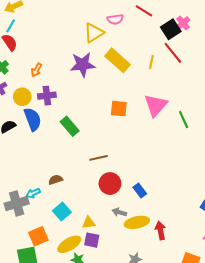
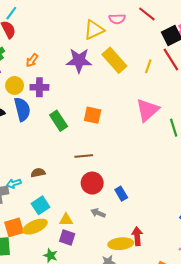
orange square: (119, 109) -> (93, 115), moved
yellow ellipse: (137, 222) -> (121, 244), moved
yellow ellipse: (69, 244) -> (35, 227), moved

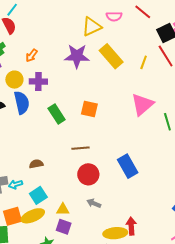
cyan arrow: (14, 183) -> (16, 184), moved
blue rectangle: (121, 194) -> (128, 166), moved, size x1.6

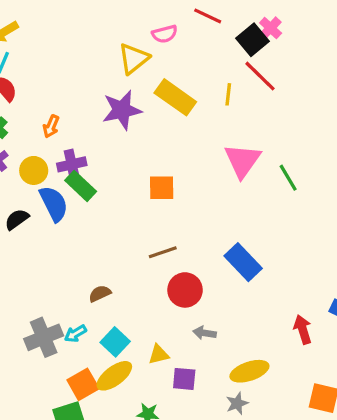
green rectangle: (57, 114) -> (81, 186), moved
red arrow: (131, 226) -> (303, 329), moved
purple square: (64, 227) -> (184, 379), moved

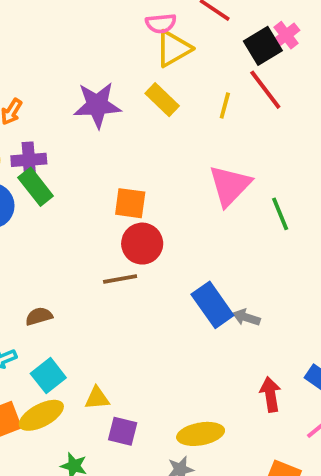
yellow triangle: (134, 59) -> (173, 49), moved
yellow rectangle: (175, 97) -> (162, 100), size x0.7
red circle: (185, 290) -> (142, 244), moved
gray arrow: (205, 333) -> (246, 317), moved

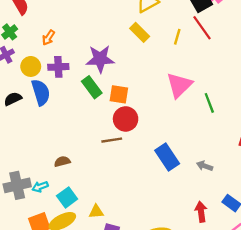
purple star: (97, 105) -> (100, 59), moved
green rectangle: (36, 187) -> (92, 87), moved
gray arrow: (246, 317) -> (205, 166), moved

